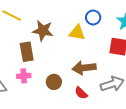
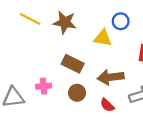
brown star: (43, 31) -> (65, 22), moved
brown rectangle: (27, 52) -> (73, 64), moved, turned -54

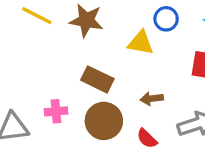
brown arrow: (111, 77) -> (152, 99), size x0.6
brown circle: (77, 93) -> (104, 121), size x1.5

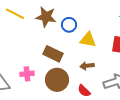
blue circle: (166, 19) -> (69, 25), moved
yellow triangle: (141, 43) -> (88, 40), moved

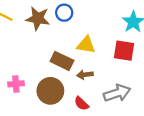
blue circle: (69, 25) -> (64, 13), moved
brown rectangle: (53, 54) -> (62, 61), moved

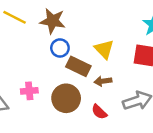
blue circle: (64, 13) -> (60, 48), moved
yellow triangle: (86, 45) -> (104, 49), turned 36

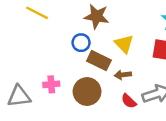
brown star: (53, 21) -> (97, 16), moved
red semicircle: (99, 112) -> (129, 101), moved

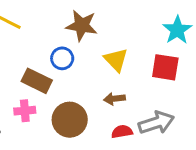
brown rectangle: (99, 61) -> (37, 81), moved
red semicircle: (129, 101) -> (122, 132), turned 126

